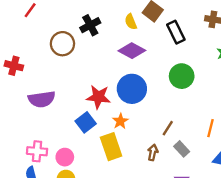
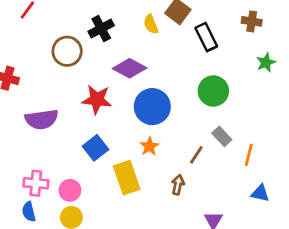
purple diamond: (132, 51) -> (130, 68), moved
red star: (98, 97) -> (97, 100), moved
orange star: (120, 121) -> (149, 146), moved
gray rectangle: (182, 149) -> (222, 136), moved

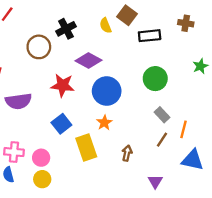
black rectangle: (206, 37) -> (150, 36), turned -70
green star: (266, 63) -> (200, 66), moved
brown line: (196, 155) -> (162, 140), moved
blue triangle: (260, 193) -> (193, 160), size x1.5

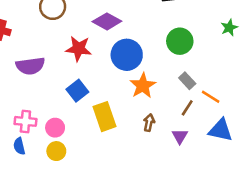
orange star: (104, 123) -> (143, 86), moved, size x1.5
orange line: (183, 129) -> (211, 97), turned -72
purple triangle: (155, 181) -> (180, 136), moved

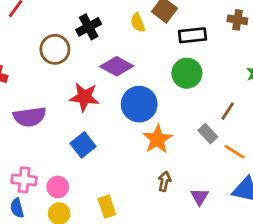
green circle: (180, 41) -> (187, 73), moved
brown line: (187, 108) -> (228, 111), moved
yellow rectangle: (104, 117) -> (107, 207), moved, size x0.7

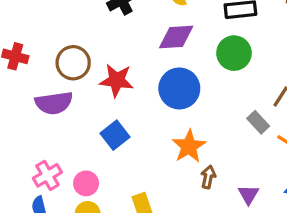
brown circle: (55, 49) -> (73, 63), moved
purple diamond: (117, 66) -> (176, 37), moved, turned -32
orange star: (157, 139) -> (189, 146), moved
pink cross: (24, 180) -> (47, 175), turned -35

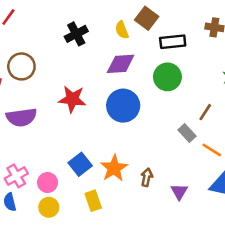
brown circle: (73, 63) -> (21, 66), moved
blue square: (115, 135) -> (80, 164), moved
orange star: (189, 146) -> (114, 168), moved

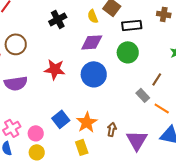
purple triangle: (179, 192) -> (137, 140), size x1.6
yellow rectangle: (93, 201) -> (82, 147), moved

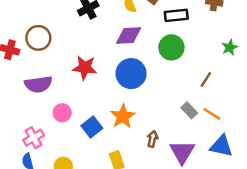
gray rectangle: (143, 95) -> (189, 110), moved
orange star: (87, 122) -> (123, 116), moved
pink circle: (36, 133) -> (62, 113), moved

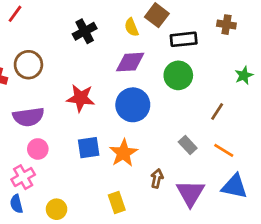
gray rectangle: (189, 110) -> (188, 145), moved
pink circle: (62, 113) -> (38, 149), moved
blue square: (92, 127) -> (89, 148), moved, turned 30

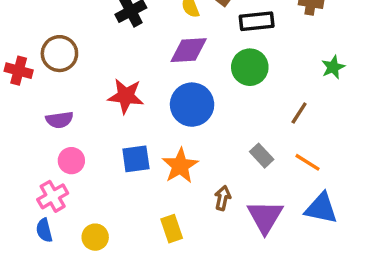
purple semicircle: (28, 117) -> (59, 120), size x0.7

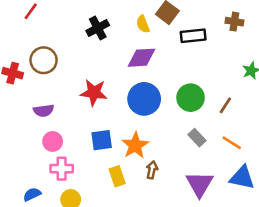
green circle: (250, 67) -> (191, 98), moved
pink cross: (53, 196) -> (62, 169), moved, turned 30
brown arrow: (223, 198) -> (152, 170), moved
yellow rectangle: (172, 229) -> (117, 176), moved
blue semicircle: (44, 230) -> (32, 194), turned 78

